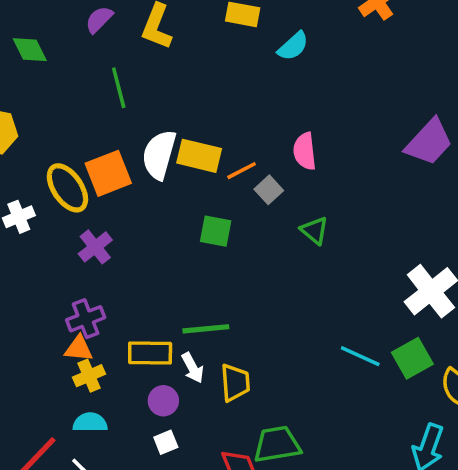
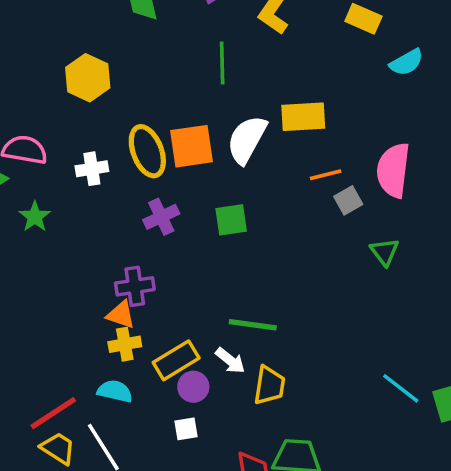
pink semicircle: (305, 151) -> (393, 170), size x1.4
yellow rectangle: (199, 156) -> (303, 117), moved, turned -30
green square: (216, 231) -> (231, 220), moved, turned -32
yellow rectangle: (150, 353) -> (176, 360), moved, turned -45
white arrow: (193, 368) -> (230, 361), turned -36

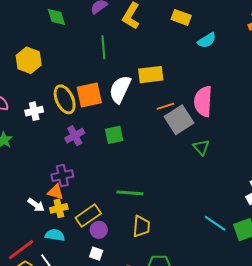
gray square: (348, 200) -> (179, 120), size x1.8
white arrow: (230, 361) -> (36, 205), moved
white square: (186, 429) -> (96, 254), turned 32

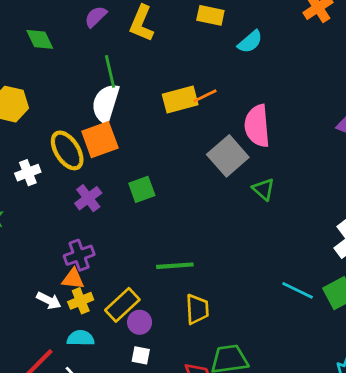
white semicircle: (120, 89) -> (106, 103), moved
orange line: (165, 106) -> (205, 96), moved

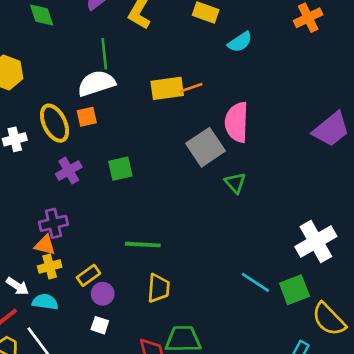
white semicircle: (106, 103) -> (96, 83), turned 48
orange square: (100, 140) -> (87, 117), size x0.6
white arrow: (49, 301) -> (18, 286), moved
yellow rectangle: (122, 305) -> (88, 275), size x0.7

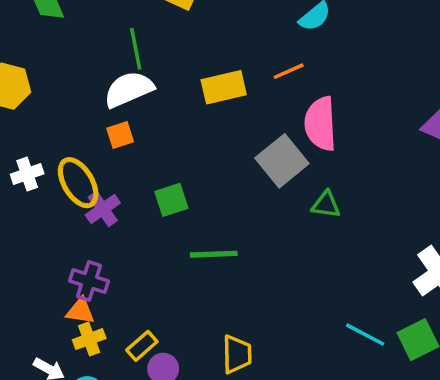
orange line: (191, 88) -> (289, 71), moved
yellow ellipse: (54, 123) -> (78, 183), moved
green triangle: (235, 183) -> (326, 205), turned -35
purple cross: (53, 223) -> (89, 281), turned 36
green line: (143, 245) -> (214, 254), moved

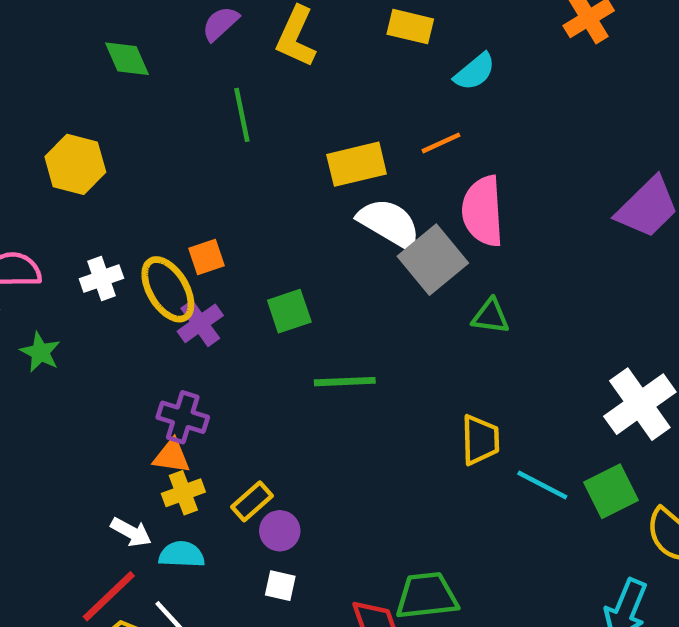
white semicircle: (129, 89) -> (389, 223), moved, turned 54
orange square: (120, 135) -> (206, 257), moved
yellow trapezoid: (237, 354) -> (480, 440), moved

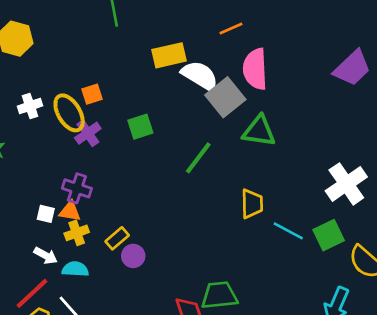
yellow rectangle: (357, 164) -> (169, 55), moved
green triangle: (491, 316) -> (259, 131), size x1.5
green line: (345, 382) -> (198, 158), moved, turned -51
white square: (280, 586) -> (46, 214), moved

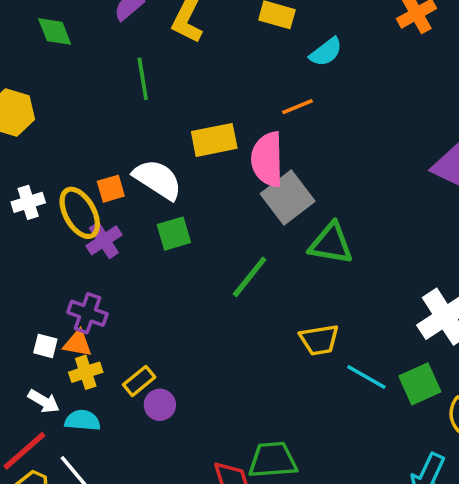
pink semicircle: (255, 69) -> (267, 159), moved
white semicircle: (200, 76) -> (158, 179), moved
yellow trapezoid: (252, 204) -> (319, 340), turned 80

